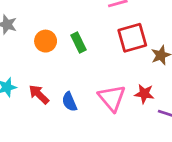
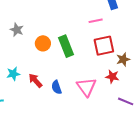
green rectangle: (78, 42) -> (66, 46), size x1.5
red star: (144, 94) -> (112, 77), moved

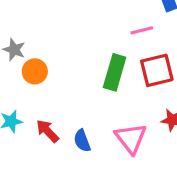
orange circle: (43, 43) -> (35, 71), moved
green rectangle: (66, 46) -> (115, 72), moved, turned 40

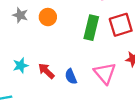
orange circle: (35, 71) -> (48, 17), moved

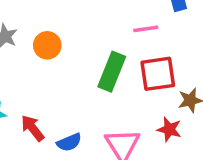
blue semicircle: (71, 77) -> (69, 142), turned -98

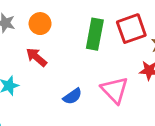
red arrow: (33, 128) -> (36, 57), moved

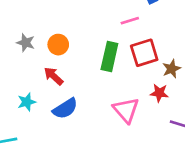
blue semicircle: (72, 96) -> (65, 109), moved, size x1.4

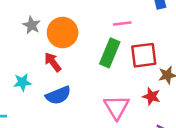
pink line: (130, 21) -> (122, 23), moved
orange circle: (58, 45) -> (63, 33), size x1.5

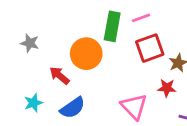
pink line: (122, 23) -> (141, 18), moved
orange circle: (63, 33) -> (86, 54), moved
green rectangle: (110, 53) -> (112, 26), moved

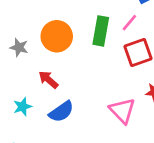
pink line: (141, 18) -> (129, 23), turned -30
orange circle: (86, 54) -> (57, 36), moved

